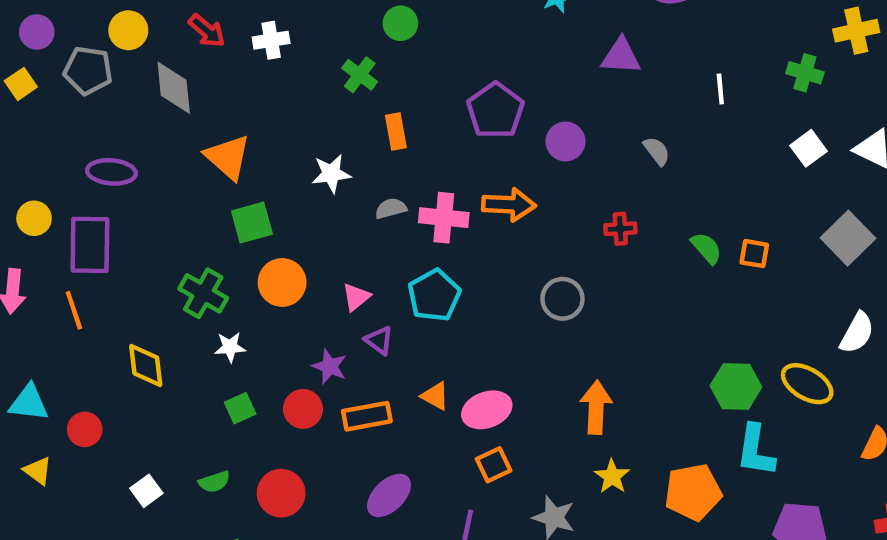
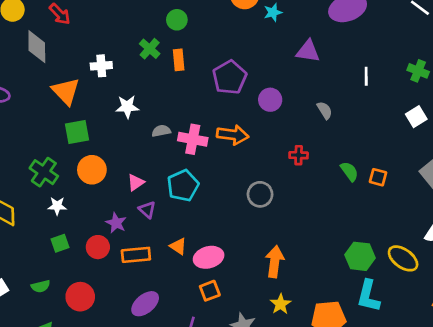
white cross: (271, 40) -> (101, 66), moved
orange rectangle: (396, 132) -> (179, 60), moved

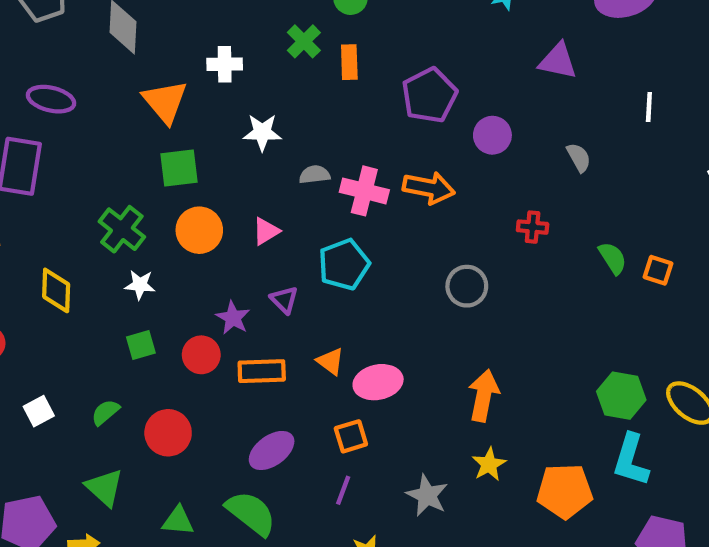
pink triangle: (136, 182) -> (266, 231), moved
green semicircle: (41, 286) -> (105, 412), turned 150
orange square: (210, 291) -> (351, 436), moved

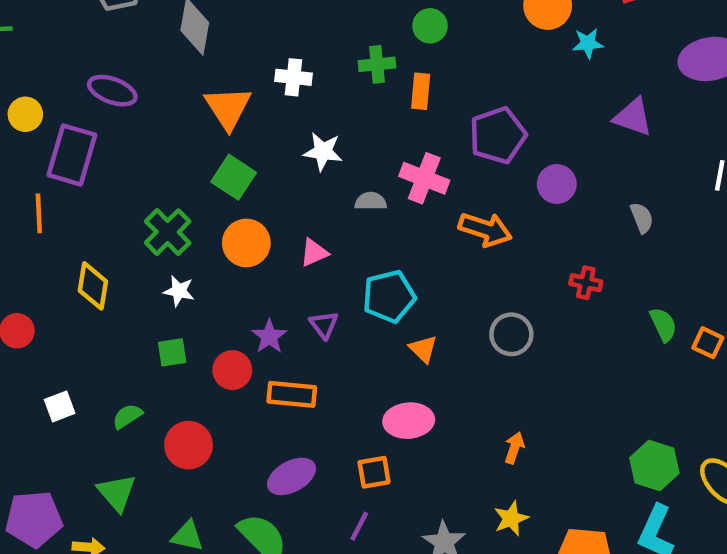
green cross: (304, 41) -> (377, 64), turned 32
green square: (179, 168) -> (234, 177), turned 33
pink cross: (364, 191) -> (424, 178), moved
orange triangle: (330, 361) -> (423, 349), moved
orange arrow: (484, 396) -> (514, 448), size x0.6

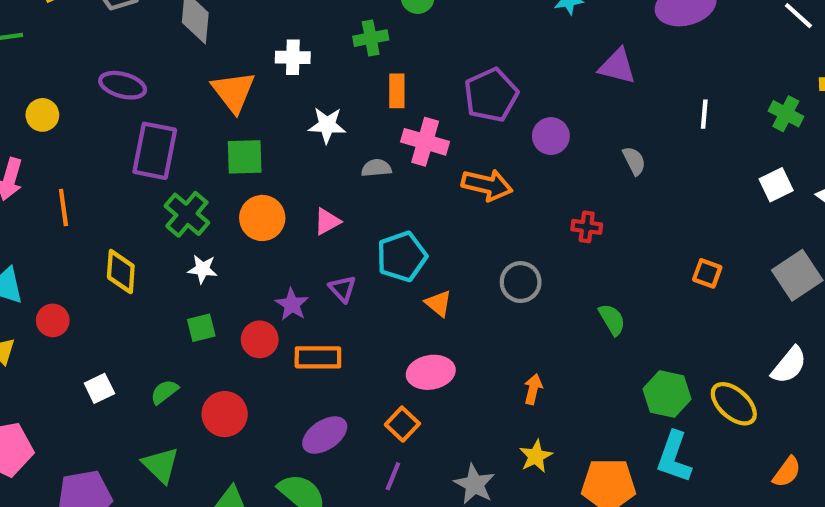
orange rectangle: (421, 91) -> (397, 91), moved
purple rectangle: (72, 155) -> (155, 151), moved
green square: (234, 177) -> (245, 157), turned -30
green semicircle: (663, 324) -> (612, 320), moved
orange square: (374, 472) -> (402, 424), turned -32

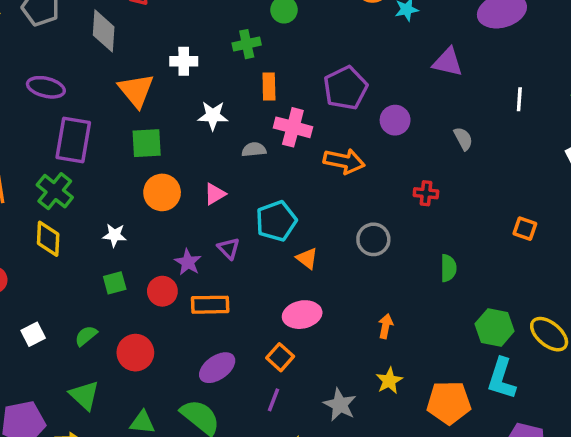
green cross: (187, 214) -> (55, 191), moved
green semicircle: (612, 320) -> (448, 268), turned 32

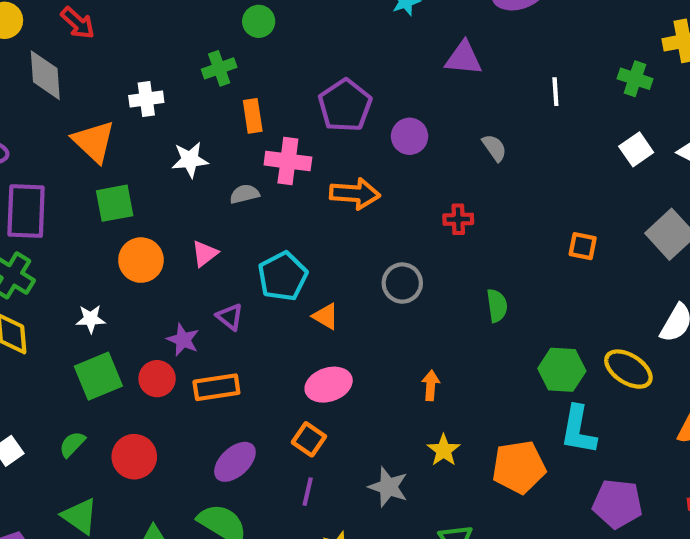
green square: (115, 283) -> (98, 376), size x1.6

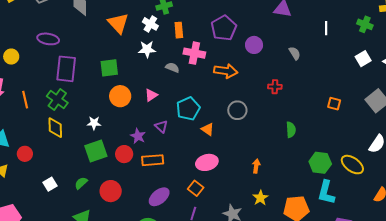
white cross: (146, 99) -> (150, 24), moved, turned 35
orange triangle: (94, 141) -> (118, 23), moved
gray semicircle: (245, 194) -> (172, 68), turned 32
gray circle: (402, 283) -> (237, 110), moved

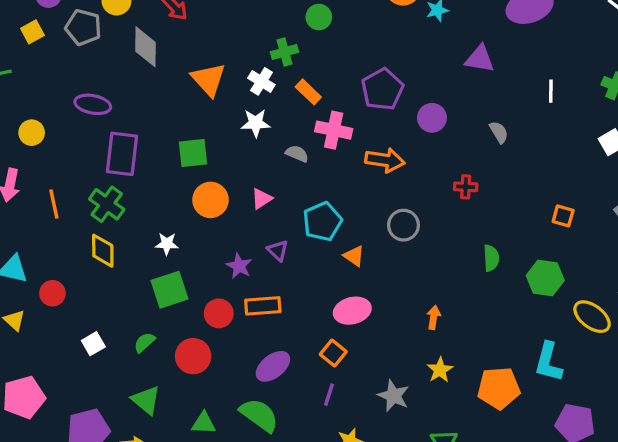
orange rectangle: (179, 30) -> (308, 92), turned -42
red circle: (124, 154) -> (219, 313), moved
green hexagon: (320, 163) -> (545, 278), moved

